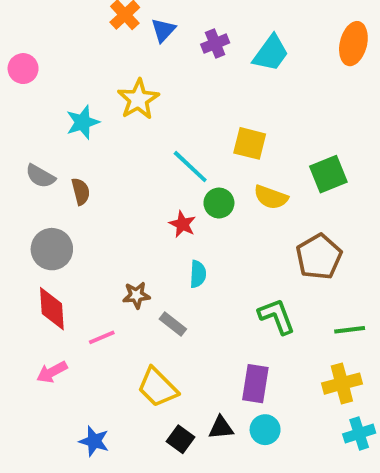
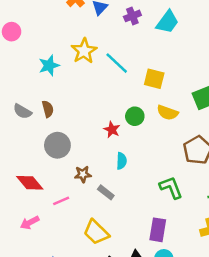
cyan line: (190, 167) -> (117, 63), moved
gray semicircle: (40, 176) -> (22, 111), moved
gray circle: (52, 249) -> (57, 145), moved
red diamond: (52, 309) -> (30, 183), turned -36

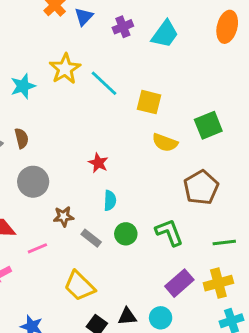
green circle: (135, 116) -> (126, 234), moved
purple rectangle: (158, 230) -> (179, 283), moved, turned 40

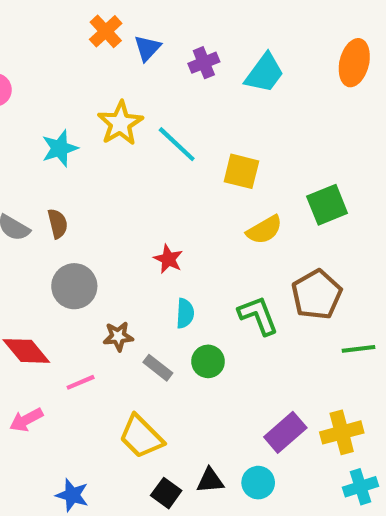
yellow semicircle: (165, 143) -> (264, 230), turned -50
green L-shape: (169, 232) -> (258, 315), moved
green line: (224, 243) -> (358, 349), moved

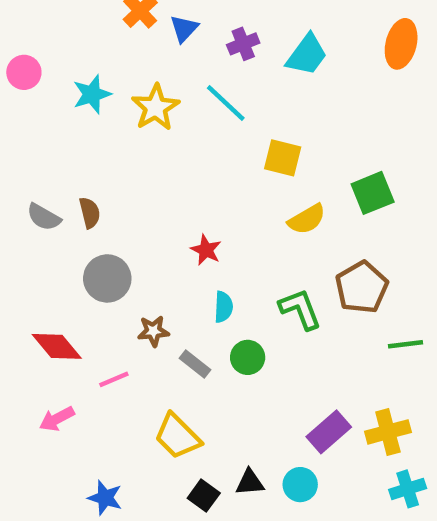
cyan line: (177, 144) -> (226, 103), moved
cyan star: (60, 148) -> (92, 94), moved

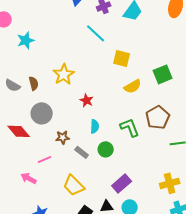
cyan star: (92, 94) -> (26, 40), moved
yellow star: (156, 107) -> (64, 74), moved
red diamond: (57, 346) -> (19, 131), moved
pink arrow: (57, 419) -> (29, 178), moved, turned 56
purple rectangle: (329, 432) -> (122, 183), moved

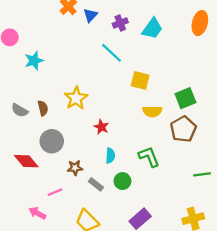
yellow semicircle: (133, 86) -> (152, 111), turned 30
brown pentagon: (158, 117) -> (183, 129), moved

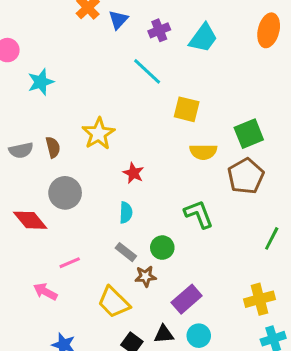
gray semicircle: (20, 110) -> (21, 150), turned -42
cyan semicircle: (110, 156) -> (126, 213), moved
brown star: (75, 168) -> (146, 276), moved
green line: (202, 174) -> (272, 238), turned -56

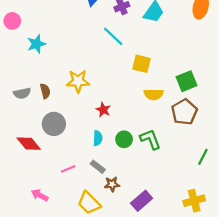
yellow star: (98, 134) -> (78, 81), turned 30
green circle: (162, 248) -> (124, 139), moved
pink line: (70, 263) -> (68, 169), moved

